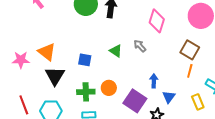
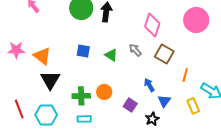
brown square: (190, 50) -> (164, 54), moved
pink star: (21, 60) -> (16, 50), moved
blue square: (85, 60) -> (83, 51), moved
blue arrow: (154, 81) -> (149, 85), turned -32
purple square: (135, 101) -> (130, 105), size x0.6

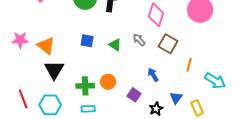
blue triangle: (164, 101) -> (176, 98), moved
yellow rectangle: (193, 106) -> (197, 108), moved

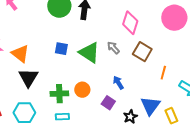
green triangle: (115, 45) -> (89, 53), size x1.6
blue arrow: (153, 75) -> (118, 83), moved
blue triangle: (176, 98) -> (150, 106), size x1.5

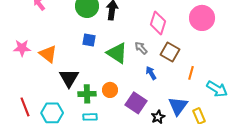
blue square: (61, 49) -> (89, 40), moved
black triangle: (28, 78) -> (69, 78), moved
blue arrow: (118, 83) -> (151, 73), moved
purple square: (108, 103) -> (136, 103), size x1.5

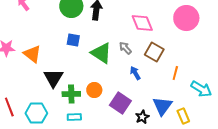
pink diamond: (158, 23) -> (142, 23), turned -40

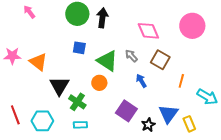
orange circle: (94, 90) -> (99, 83), moved
green cross: (71, 94) -> (77, 102), turned 36

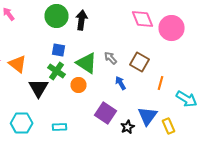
pink diamond: (148, 31) -> (142, 19), moved
green cross: (77, 102) -> (56, 71), moved

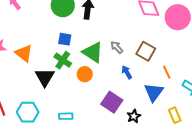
orange line: (160, 83) -> (167, 72), turned -40
blue triangle: (148, 116) -> (154, 92), moved

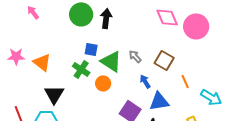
blue square: (65, 39) -> (91, 49), moved
black triangle: (45, 77) -> (54, 94), moved
blue triangle: (154, 92) -> (159, 101), moved, turned 45

